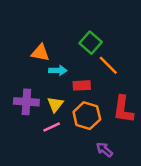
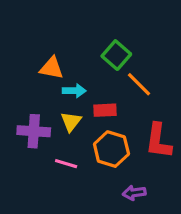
yellow triangle: (55, 104) -> (71, 121), moved
pink line: (52, 127) -> (66, 164), turned 42
purple arrow: (104, 150) -> (134, 193), turned -48

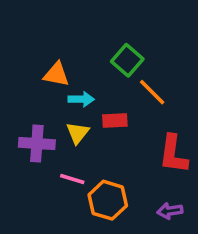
orange hexagon: (111, 149) -> (108, 200), moved
purple arrow: (134, 193) -> (170, 211), moved

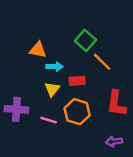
purple cross: (37, 143) -> (16, 109), moved
orange hexagon: (108, 200) -> (77, 112), moved

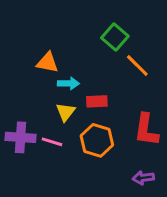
green square: (85, 40) -> (115, 37), moved
orange line: (102, 62) -> (137, 65), moved
pink line: (49, 120) -> (52, 142), moved

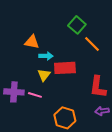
red rectangle: (97, 101) -> (65, 68), size x1.5
orange hexagon: (97, 140) -> (65, 118), moved
purple arrow: (143, 178) -> (102, 111), moved

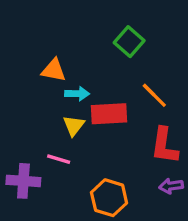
orange line: (92, 44) -> (154, 95), moved
purple cross: (14, 92) -> (23, 181), moved

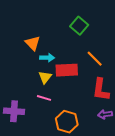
orange triangle: (54, 70) -> (33, 43), turned 35
pink line: (59, 159) -> (44, 98), moved

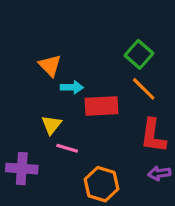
green square: (79, 26) -> (139, 54), moved
yellow triangle: (45, 77) -> (51, 125), moved

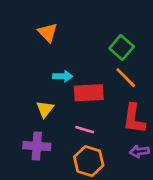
orange triangle: (50, 65) -> (48, 32), moved
pink line: (67, 148) -> (85, 130), moved
purple cross: (22, 169) -> (37, 146), moved

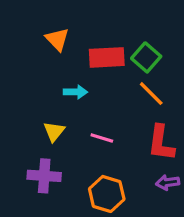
red rectangle: (89, 93) -> (107, 57), moved
pink line: (85, 130) -> (102, 138), moved

